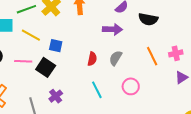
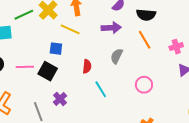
yellow line: (31, 35) -> (70, 29), moved
orange line: (152, 56) -> (145, 40), moved
red semicircle: (92, 59) -> (87, 66), moved
pink circle: (131, 86) -> (144, 85), moved

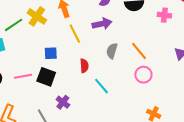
yellow line: (70, 29) -> (75, 34), moved, turned 48
orange line: (145, 40) -> (139, 51), moved
pink cross: (176, 47) -> (164, 15), moved, turned 32

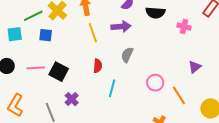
orange line: (139, 51) -> (179, 95), moved
blue square: (51, 53) -> (46, 35), moved
cyan line: (101, 86) -> (112, 88), turned 48

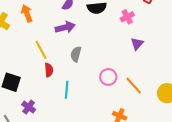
pink cross: (184, 27) -> (127, 17), turned -32
yellow line: (93, 33) -> (41, 50), moved
purple triangle: (195, 67) -> (137, 44), moved

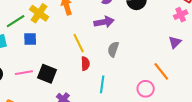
pink cross: (127, 17) -> (181, 15), moved
pink circle: (108, 77) -> (146, 89), moved
orange line: (134, 86) -> (161, 71), moved

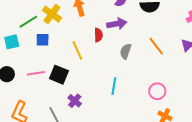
yellow line: (79, 43) -> (77, 50), moved
red semicircle: (85, 64) -> (98, 35), moved
orange line: (161, 71) -> (156, 46), moved

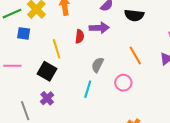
gray semicircle: (126, 51) -> (98, 65), moved
black square: (59, 75) -> (47, 71), moved
pink circle: (157, 91) -> (123, 83), moved

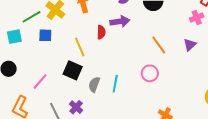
gray semicircle: (98, 65) -> (94, 84), moved
pink line: (12, 66) -> (40, 82), moved, turned -42
purple cross: (47, 98) -> (76, 107), moved

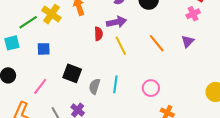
blue square: (45, 35) -> (44, 49), moved
yellow line: (80, 47) -> (121, 46), moved
pink circle: (150, 73) -> (151, 88), moved

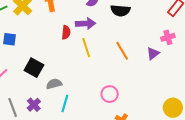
pink cross: (193, 14) -> (168, 37), moved
cyan line: (115, 84) -> (65, 103), moved
gray semicircle: (94, 86) -> (54, 84), turned 49

